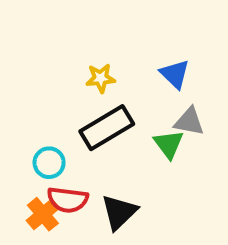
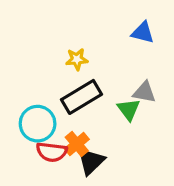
blue triangle: (175, 74) -> (143, 33), moved, turned -30
cyan circle: (49, 163) -> (38, 124), size x1.5
orange cross: (43, 214) -> (77, 144), moved

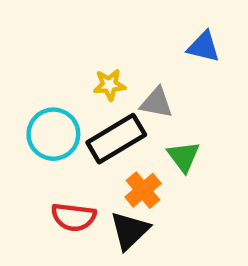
gray triangle: (144, 92) -> (157, 103), moved
cyan circle: (38, 124) -> (53, 134), moved
orange cross: (77, 144) -> (143, 190), moved

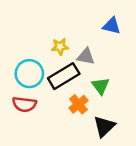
red semicircle: (74, 217) -> (24, 104), moved
black triangle: (130, 231) -> (104, 126), moved

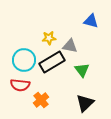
orange cross: (78, 104) -> (41, 100), moved

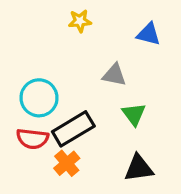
yellow star: (49, 38) -> (80, 21), moved
black rectangle: (52, 62) -> (73, 129), moved
black triangle: (85, 103) -> (139, 168), turned 36

